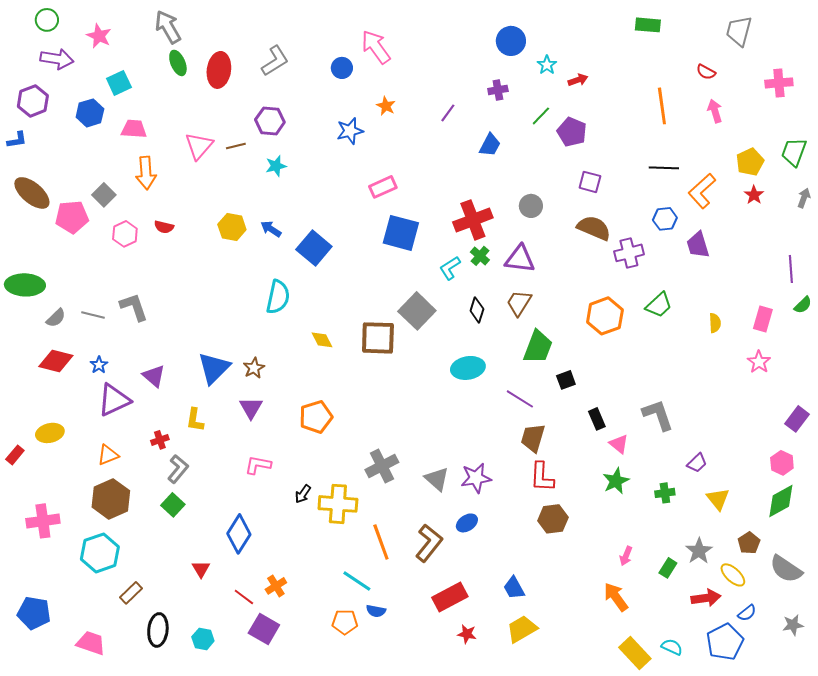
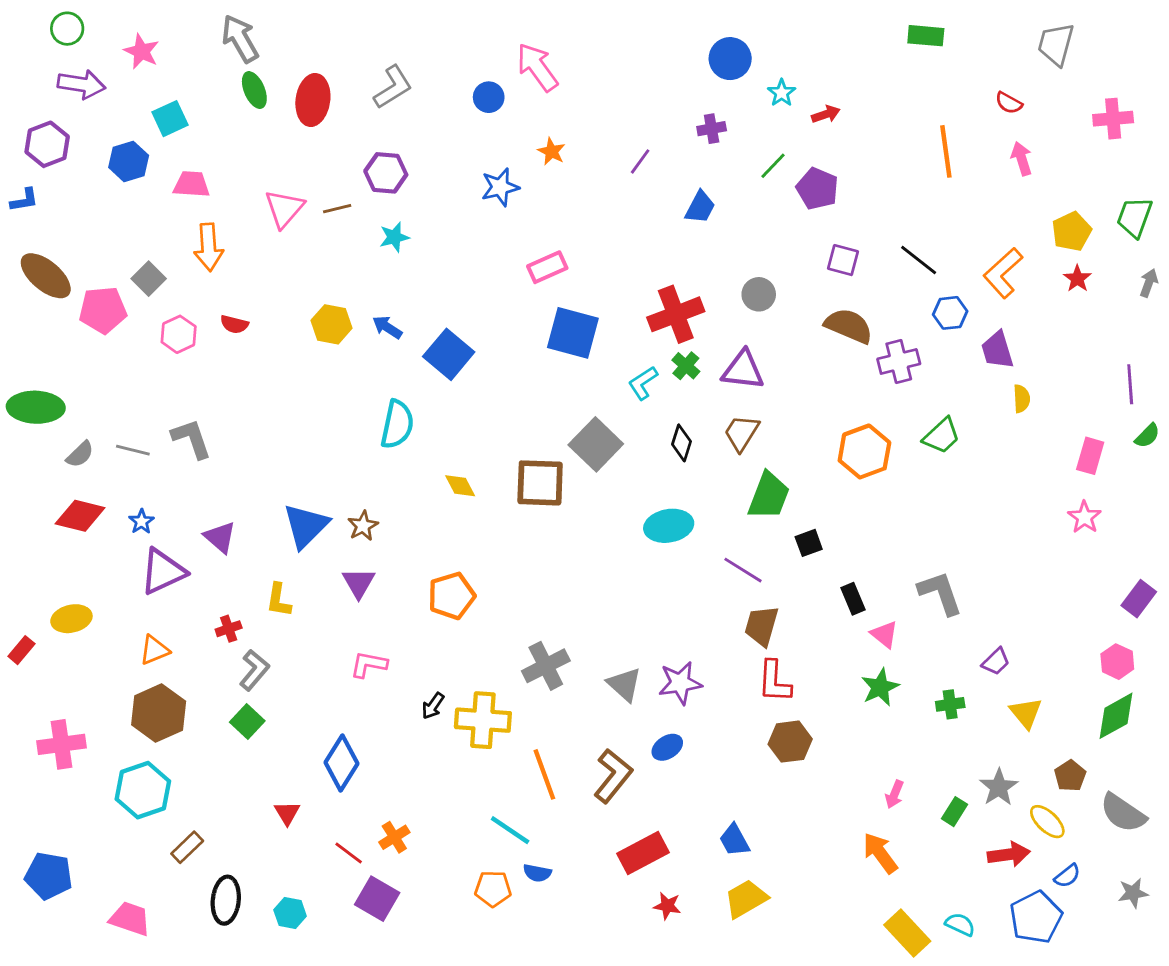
black line: (664, 168) -> (919, 260), moved, turned 36
yellow semicircle: (715, 323) -> (1022, 399), moved

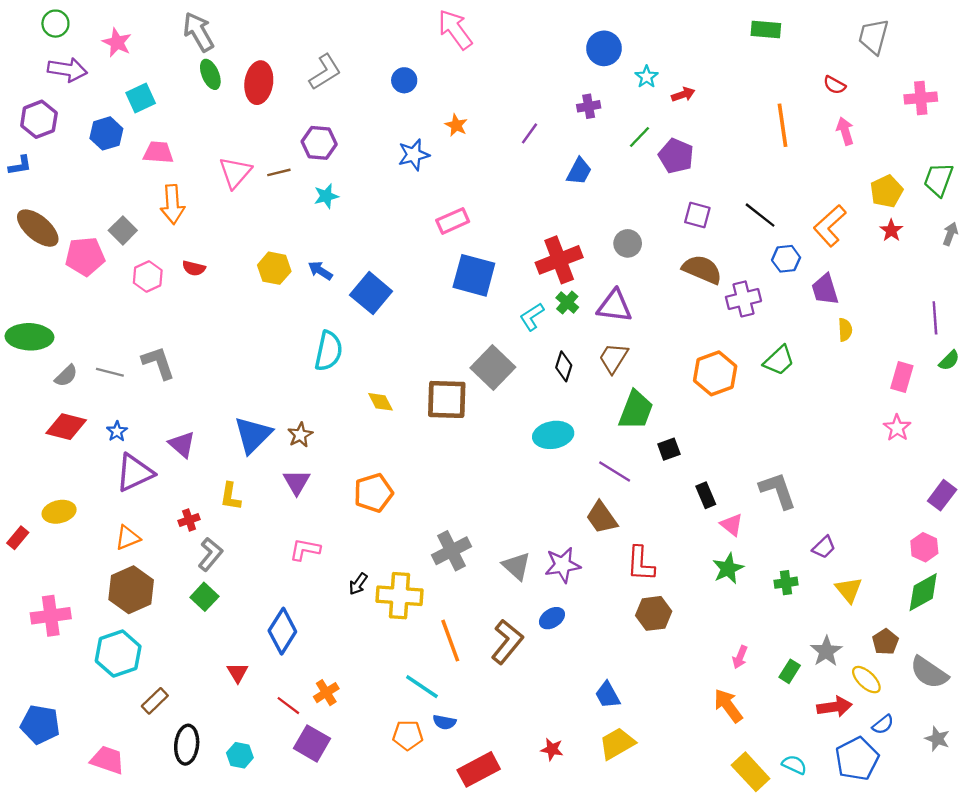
pink arrow: (537, 67) -> (455, 29), moved
brown trapezoid: (762, 626) -> (602, 518), moved, turned -51
red rectangle: (643, 853) -> (479, 769), moved
gray star: (1133, 893) -> (937, 739), turned 30

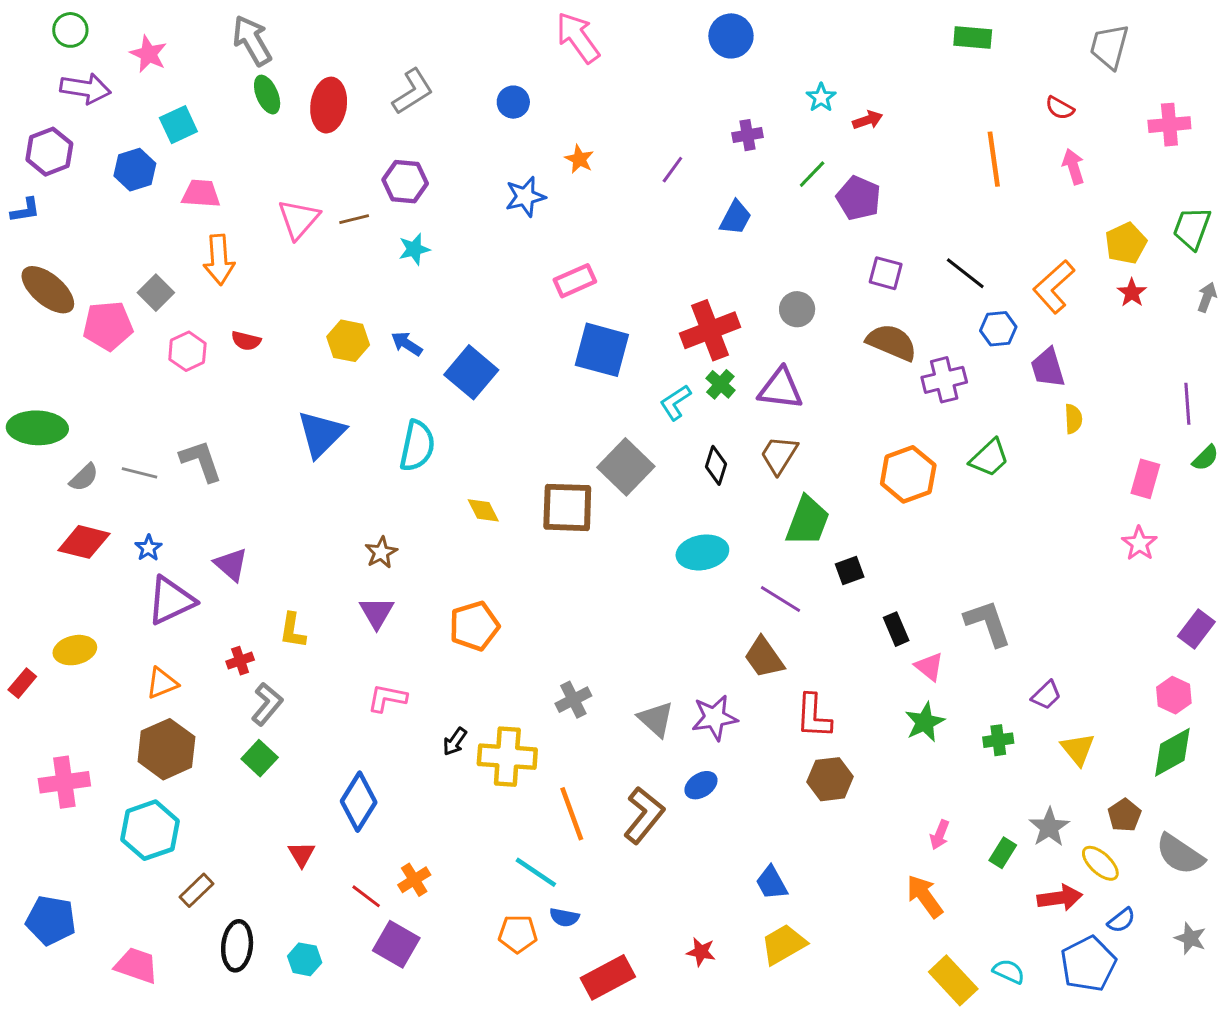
blue circle: (604, 48) -> (731, 36), moved
blue triangle: (253, 435) -> (321, 434), moved
gray cross: (451, 551) -> (573, 700), size x0.7

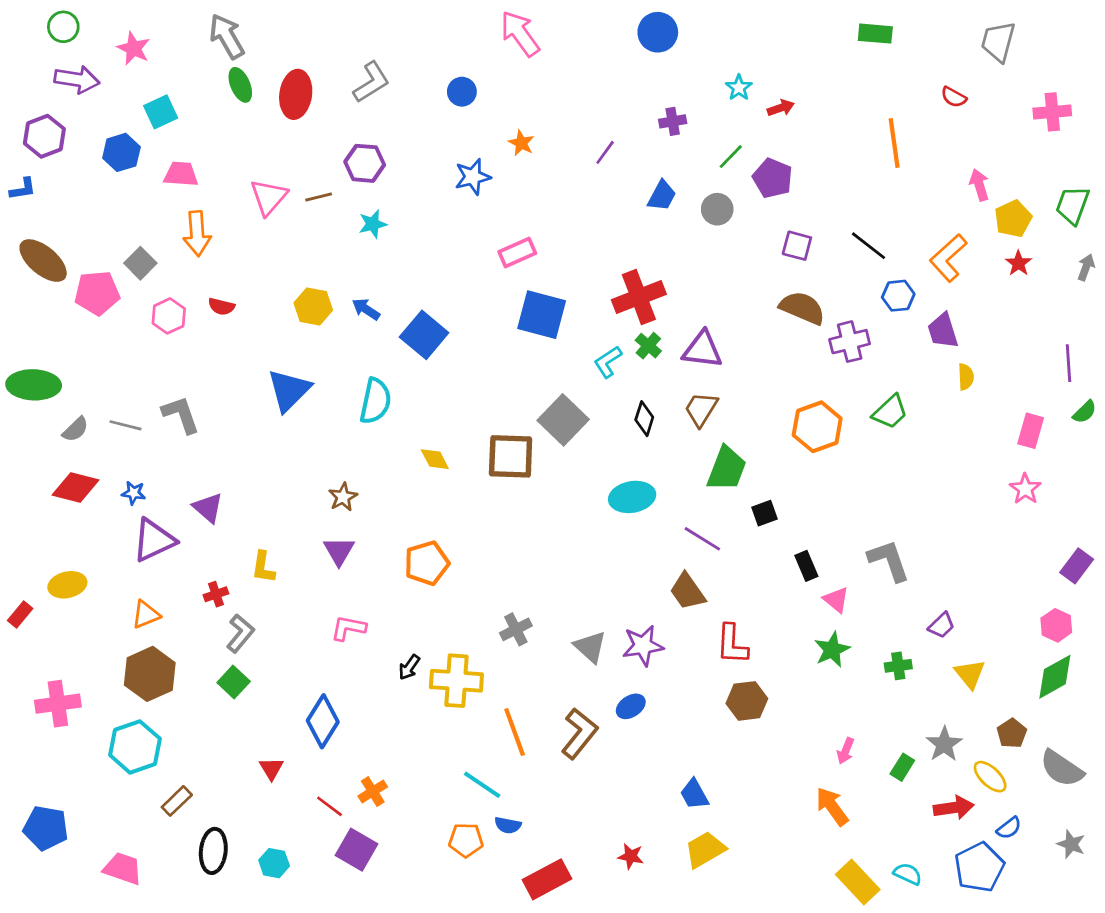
pink arrow: (1073, 167) -> (979, 185), moved
gray circle: (797, 309) -> (717, 209), moved
blue star: (148, 548) -> (134, 493), turned -30

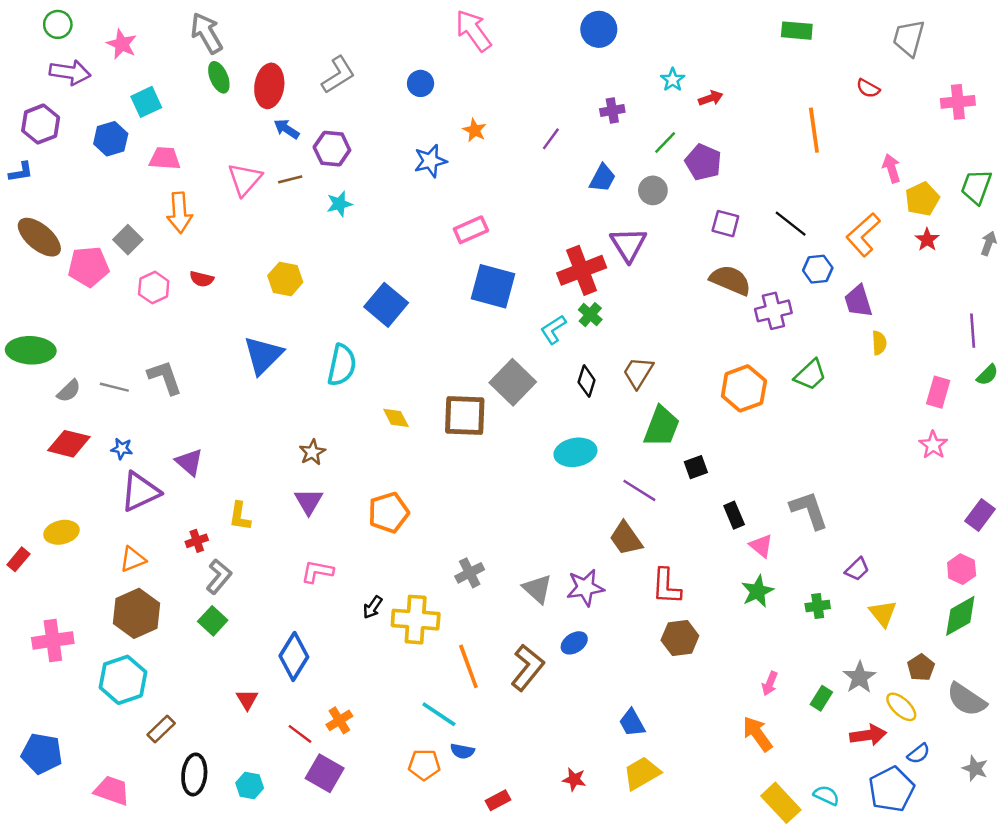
blue arrow: (366, 309) -> (286, 129), moved
purple triangle: (702, 350) -> (628, 245), moved, turned 51
red rectangle: (547, 879) -> (498, 800), size x0.6

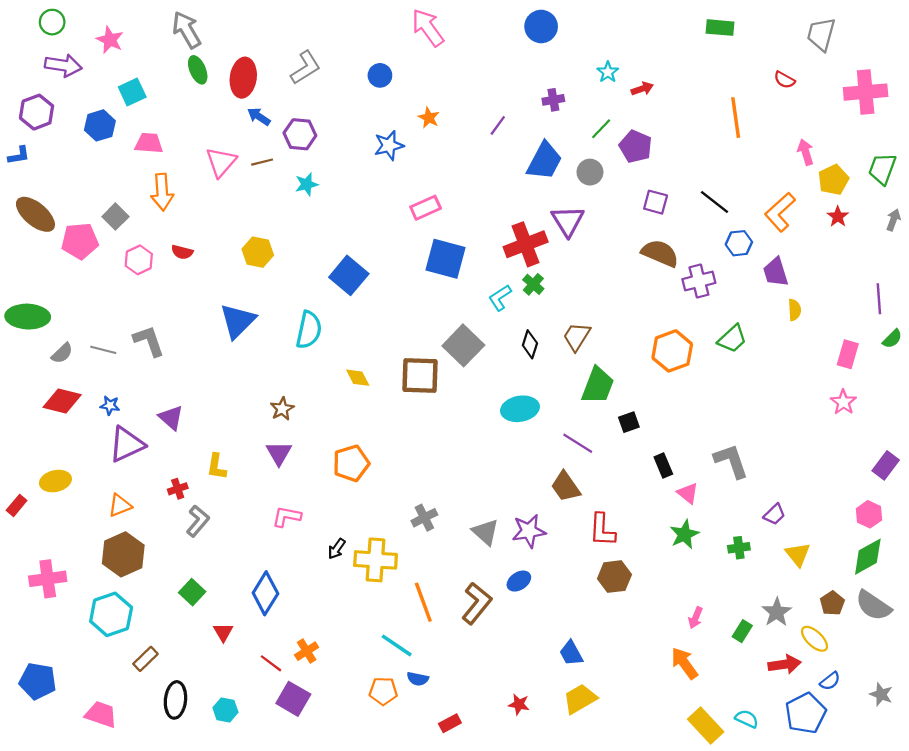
pink cross: (958, 102) -> (866, 92), size x1.4
blue trapezoid: (602, 178) -> (544, 161), size x1.5
green square: (213, 621) -> (192, 592), moved
gray semicircle: (966, 699) -> (873, 605), moved

